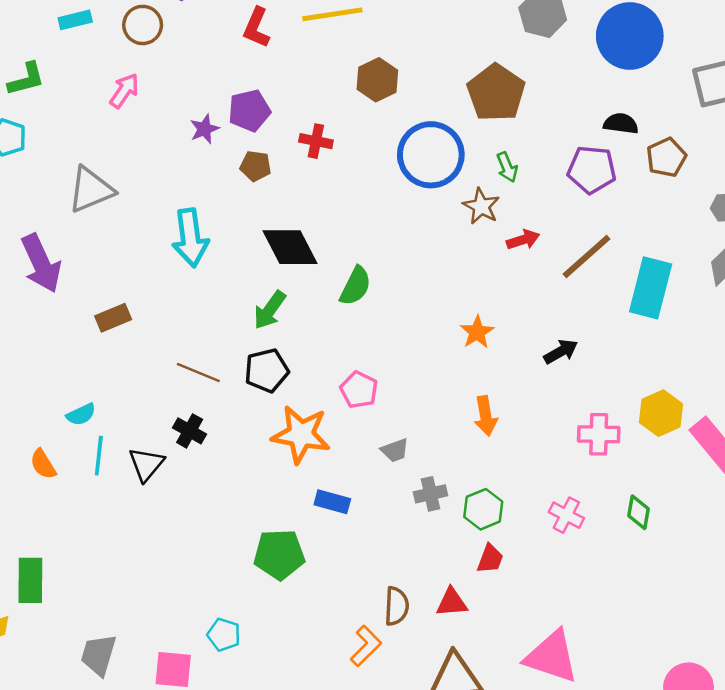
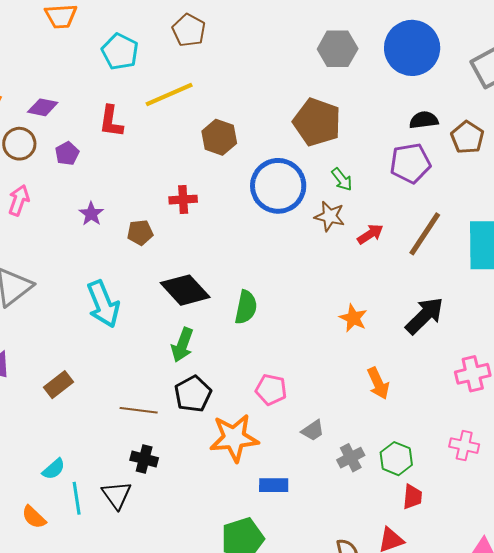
purple pentagon: (249, 111) -> (67, 153), moved, size x0.7
black arrow: (561, 352) -> (425, 316), size x1.5

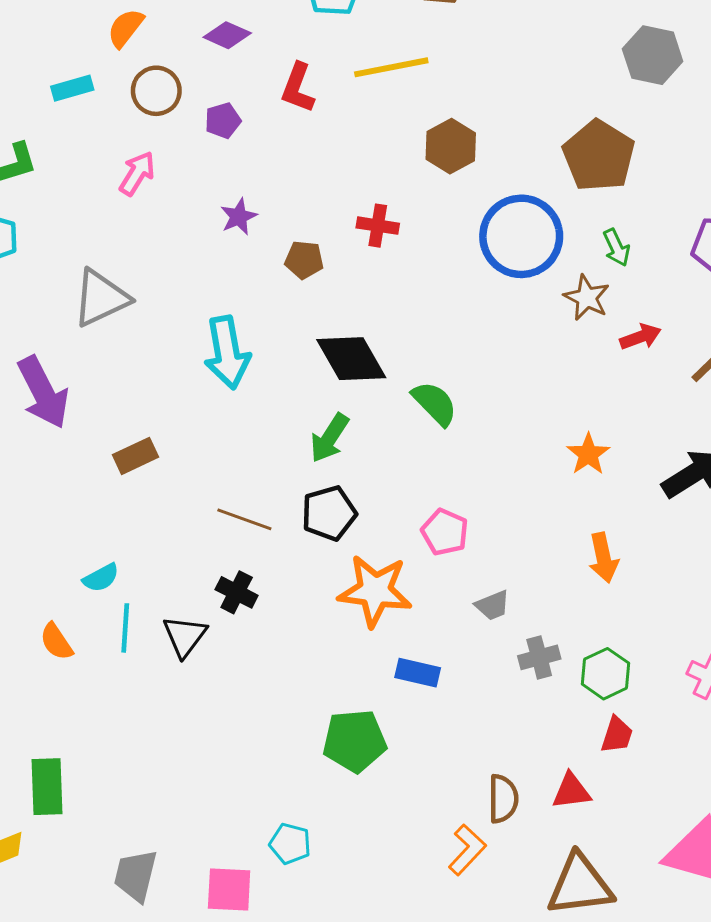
purple diamond: (43, 107) -> (227, 35), moved
green semicircle: (246, 307) -> (435, 403), turned -68

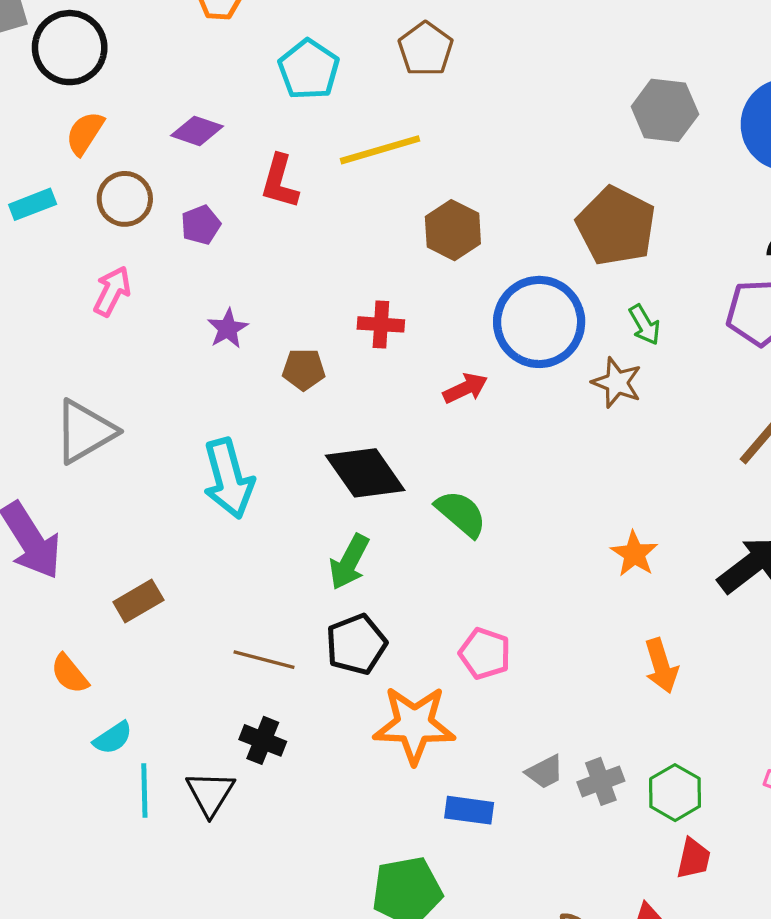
red arrow: (640, 337) -> (465, 388), moved
gray trapezoid: (493, 605) -> (545, 772), moved
orange semicircle: (56, 642) -> (70, 674), moved

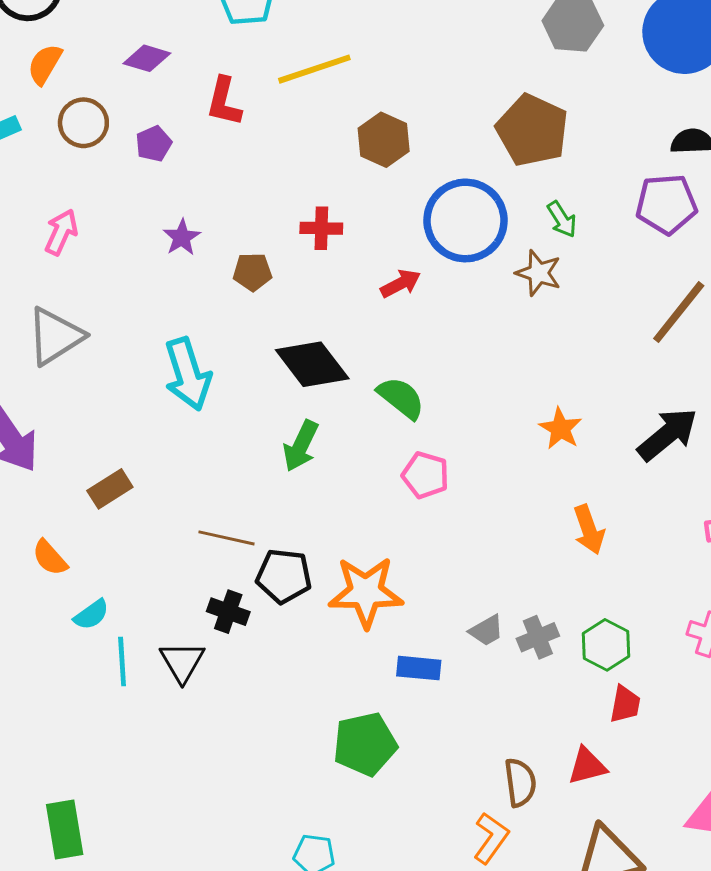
pink arrow: (112, 291) -> (61, 232), moved
black pentagon: (356, 644) -> (284, 576), moved, turned 30
pink pentagon: (485, 654) -> (425, 475), moved

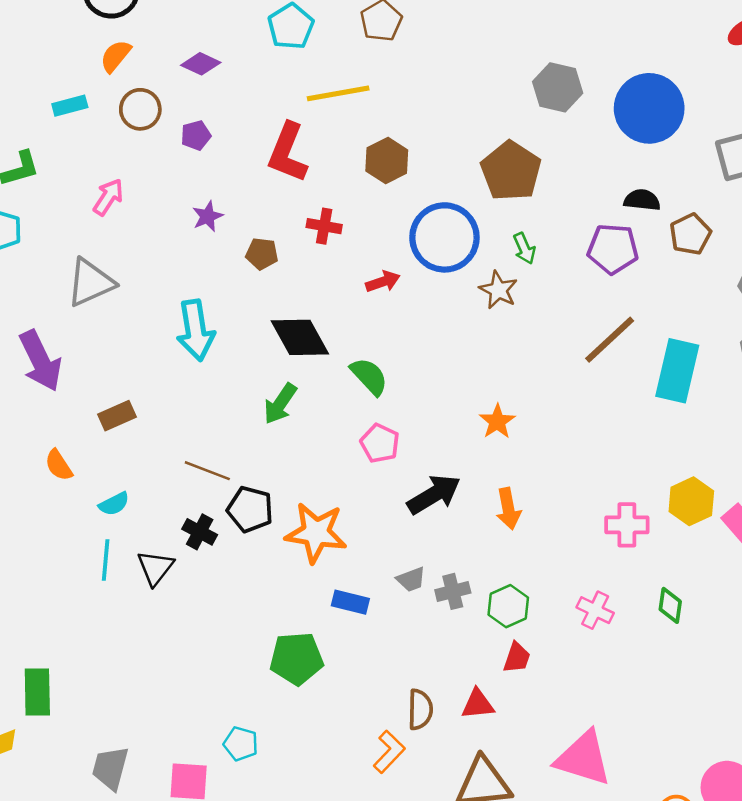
red L-shape: (224, 102) -> (288, 153), moved, size x1.4
black arrow: (667, 434) -> (434, 495), moved
cyan semicircle: (91, 615) -> (114, 504), moved

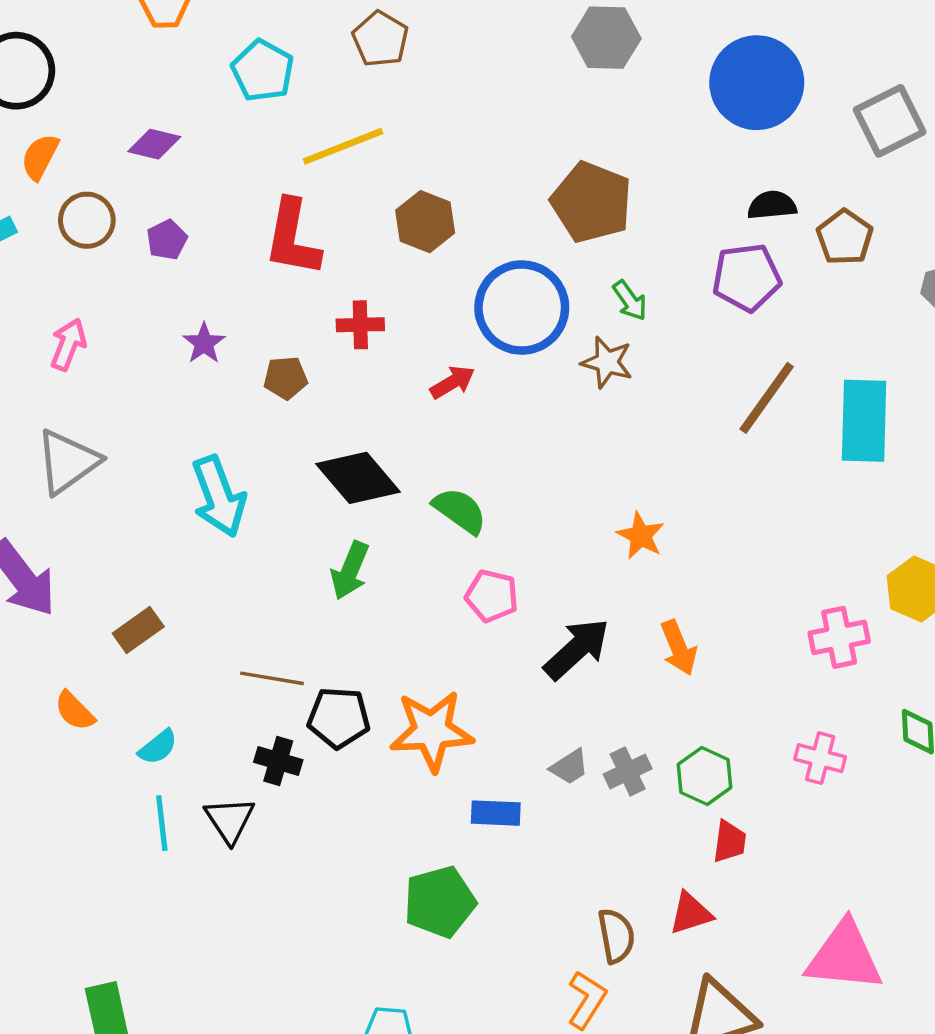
gray hexagon: (558, 87) -> (606, 38), moved

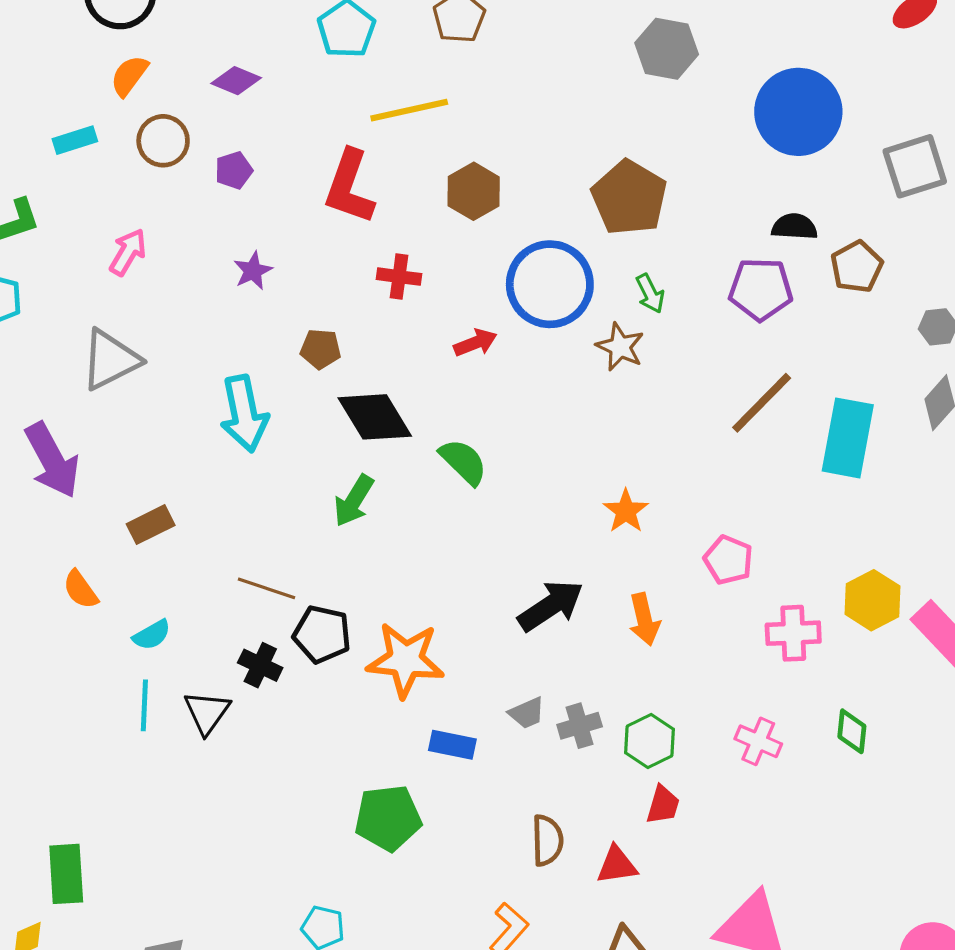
brown pentagon: (286, 378) -> (321, 349), moved
pink pentagon: (492, 596) -> (728, 560), moved
brown semicircle: (616, 936) -> (547, 840), moved

